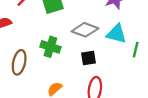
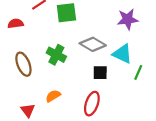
black square: (89, 58) -> (100, 73), moved
brown ellipse: (19, 62) -> (23, 64), turned -45

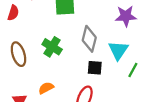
red semicircle: (16, 24) -> (13, 13), turned 112
gray diamond: (93, 44) -> (89, 39), turned 70
cyan triangle: (122, 54) -> (118, 50), turned 35

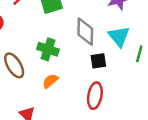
orange semicircle: (46, 88) -> (50, 81), moved

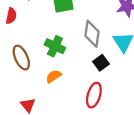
black square: (98, 61) -> (101, 63), turned -35

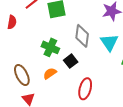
brown ellipse: (21, 58) -> (22, 75), moved
black square: (101, 63) -> (71, 61), moved

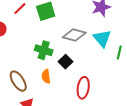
gray diamond: (82, 36) -> (74, 35), turned -75
orange semicircle: (50, 73) -> (46, 76), turned -56

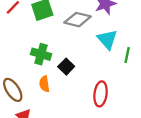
gray diamond: (74, 35) -> (78, 20), moved
red ellipse: (83, 88) -> (101, 94), moved

